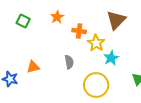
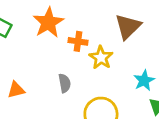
orange star: (57, 17) -> (48, 23), size x1.6
cyan star: (111, 58) -> (144, 80), moved

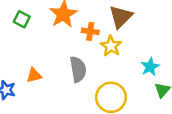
brown triangle: (128, 27) -> (121, 17), moved
gray semicircle: (65, 83) -> (78, 69), size x1.5

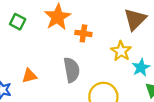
brown triangle: (121, 17) -> (135, 19), moved
yellow star: (111, 46) -> (121, 51), moved

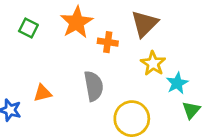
brown triangle: (135, 19) -> (145, 24), moved

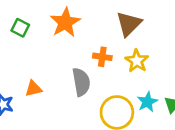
orange cross: (108, 42) -> (102, 57), moved
cyan star: (177, 83) -> (147, 102), moved

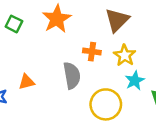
cyan star: (147, 102) -> (135, 81), moved

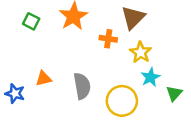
orange cross: (92, 52) -> (108, 39), moved
gray semicircle: (72, 75) -> (82, 86), moved

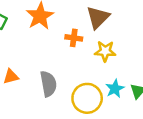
yellow star: (141, 52) -> (105, 51), turned -30
cyan star: (150, 77) -> (115, 89), moved

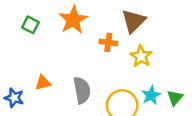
yellow star: (105, 51) -> (141, 56), turned 30

